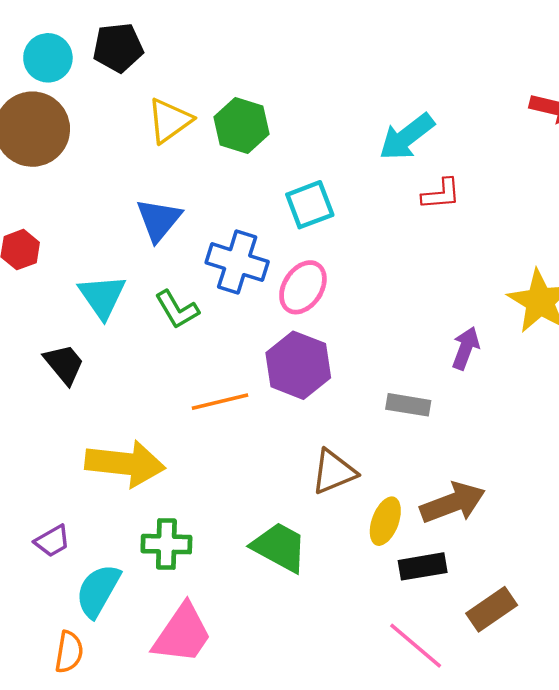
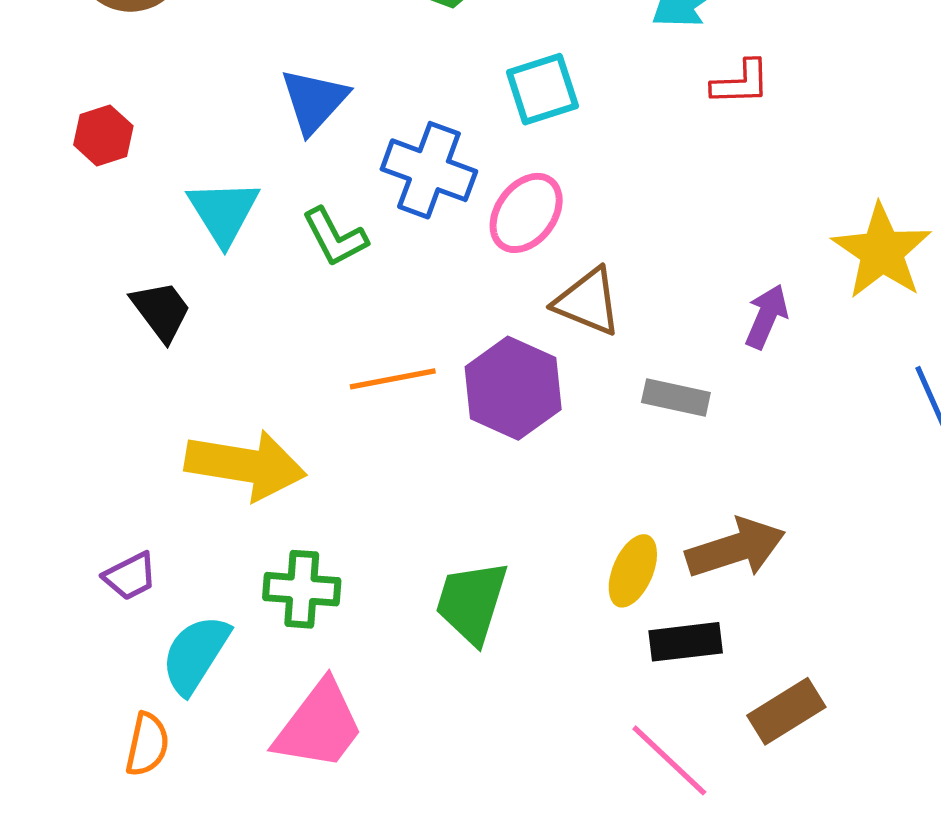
purple hexagon: (298, 365) -> (513, 388), moved
brown triangle: (334, 472) -> (588, 302), moved, turned 42
green trapezoid: (279, 547) -> (472, 602), turned -104

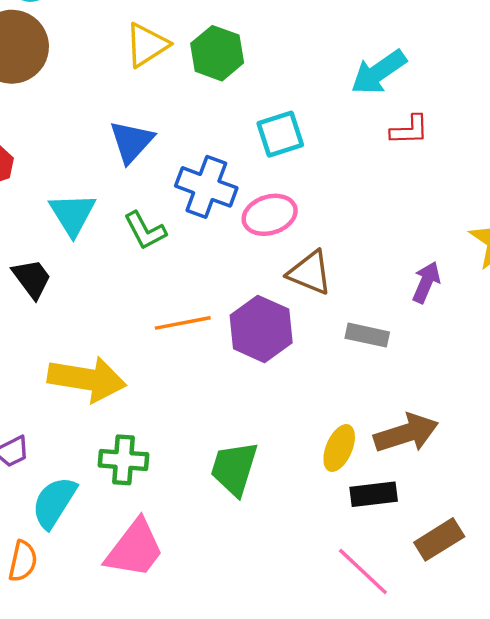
pink ellipse: (526, 213) -> (270, 215), turned 36

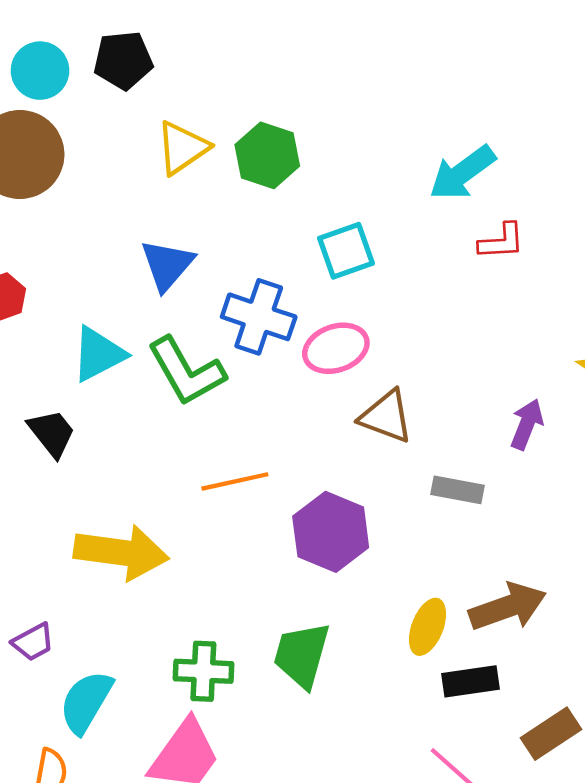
cyan triangle: (72, 214) -> (98, 354), turned 36
green L-shape: (145, 231) -> (186, 371), size x1.5
purple hexagon: (261, 329) -> (331, 532), moved
green cross: (123, 460) -> (203, 671), moved

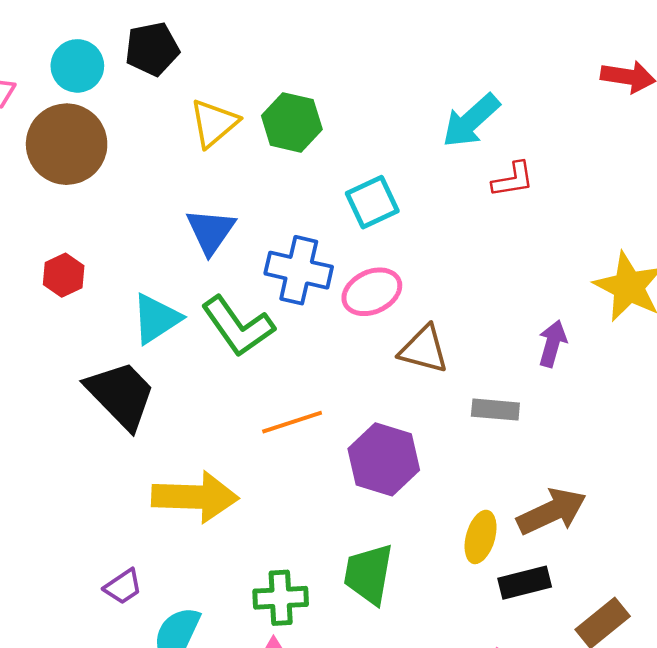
black trapezoid: (52, 433) -> (121, 395), size x1.6

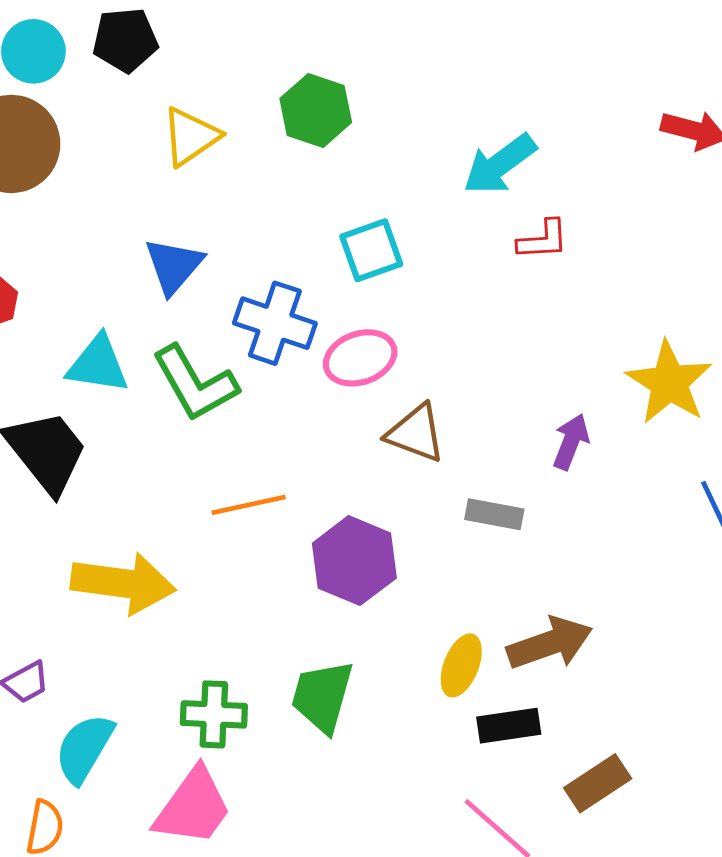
green hexagon: (292, 122) -> (316, 110), moved
cyan triangle: (156, 319) -> (98, 364), turned 36

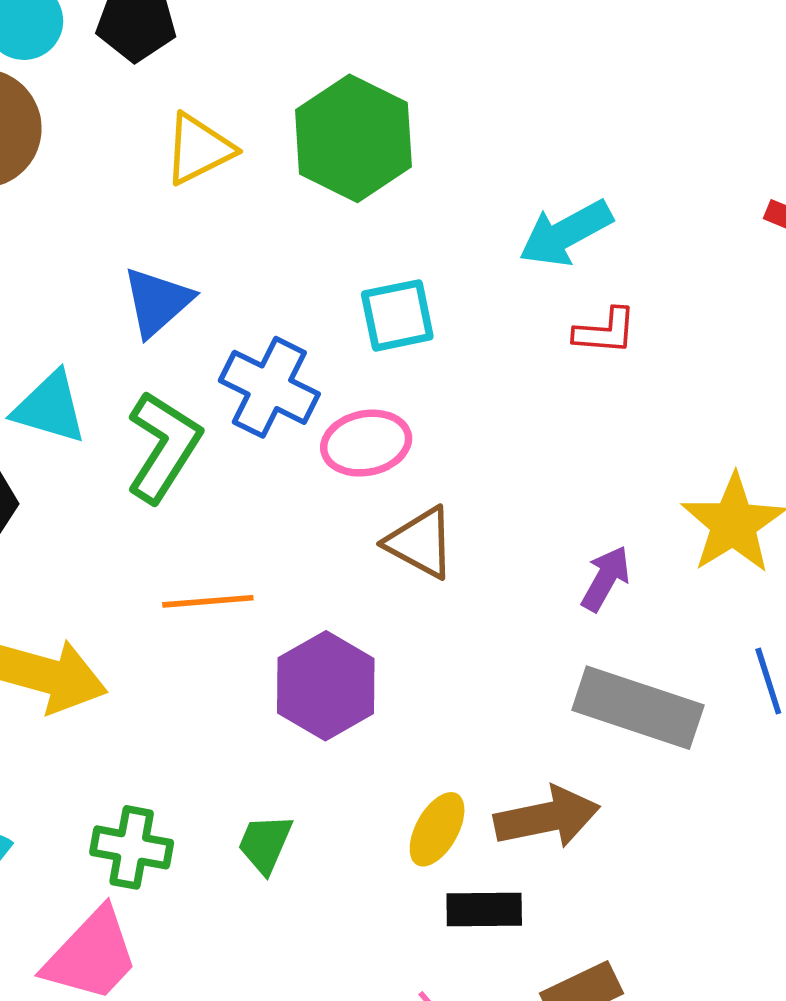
green hexagon: (316, 110) -> (353, 138), size x1.4
green L-shape: (195, 383) -> (163, 447), turned -126
gray rectangle: (494, 514) -> (638, 708), moved, size x1.8
green trapezoid: (322, 696) -> (265, 844), size x0.7

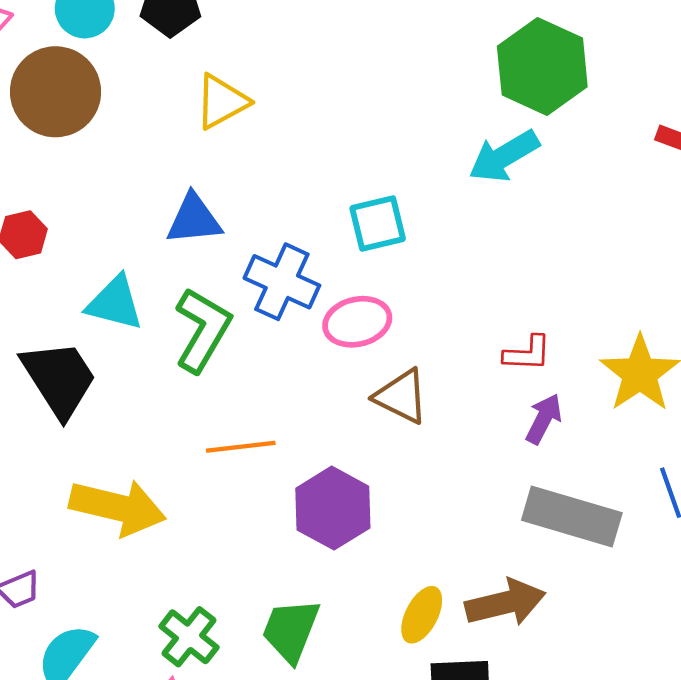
green hexagon: (353, 138) -> (542, 66), moved
blue triangle: (157, 302) -> (194, 219), turned 38
red L-shape: (605, 331) -> (527, 353), moved
green trapezoid: (265, 844) -> (291, 630), size x1.4
green cross: (132, 847) -> (189, 637), turned 30

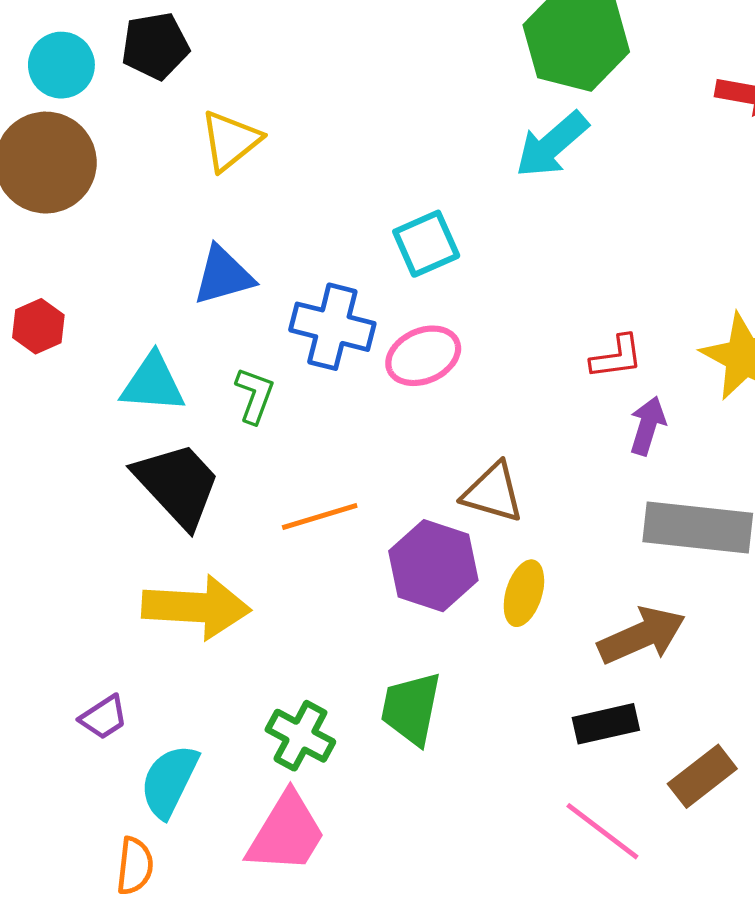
green L-shape: (203, 330) -> (255, 395), size x0.6
black trapezoid: (59, 379) -> (177, 485), moved
brown triangle: (401, 396) -> (493, 492), moved
yellow ellipse: (422, 615) -> (524, 593), moved

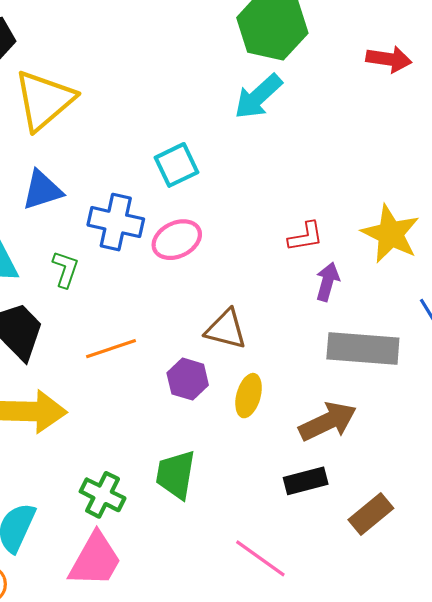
yellow triangle: (230, 141) -> (44, 100), size x1.5
purple hexagon: (433, 566) -> (188, 379), size x0.7
pink line: (602, 831) -> (260, 558), moved

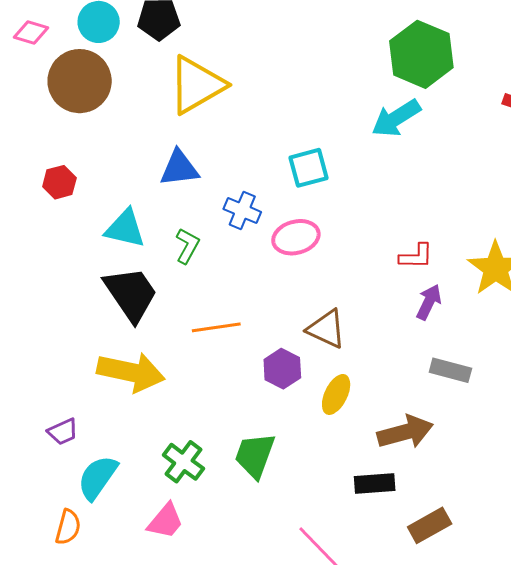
blue cross: (116, 222) -> (242, 210), size x0.7
gray rectangle: (363, 349) -> (450, 370), size x0.6
pink trapezoid: (95, 560) -> (165, 521), size x0.7

